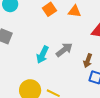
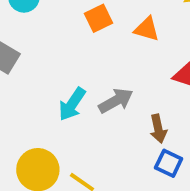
brown arrow: (88, 61) -> (158, 129), turned -40

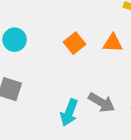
gray arrow: (116, 101) -> (102, 102), turned 72

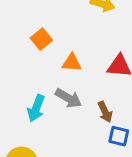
orange triangle: (113, 43) -> (72, 63), moved

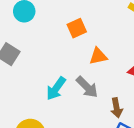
orange triangle: (72, 63) -> (98, 56), turned -30

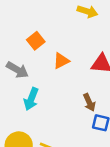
gray arrow: (87, 87) -> (17, 70), moved

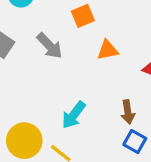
cyan arrow: (31, 99) -> (74, 115), moved

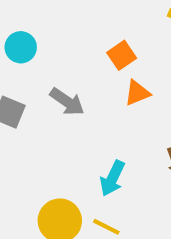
orange square: (83, 16) -> (122, 55), moved

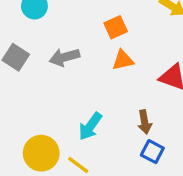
gray arrow: (67, 102) -> (64, 57), turned 120

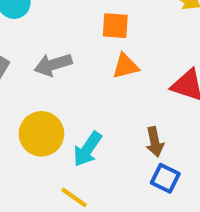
orange square: (116, 27) -> (115, 26), turned 30
yellow circle: (41, 153) -> (41, 134), moved

